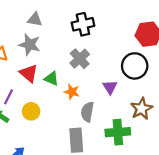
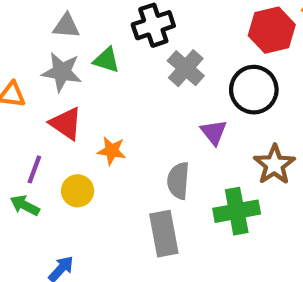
gray cross: (80, 59) -> (186, 68), moved
green triangle: (52, 79) -> (106, 60), moved
orange star: (72, 92) -> (112, 151), moved

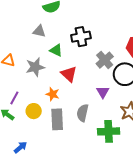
gray cross: (186, 68) -> (105, 60), moved
gray star: (62, 72) -> (35, 67), moved, turned -30
red triangle: (66, 123) -> (69, 74), moved
gray rectangle: (164, 234) -> (57, 119), moved

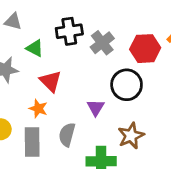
gray cross: (105, 60) -> (102, 43), moved
orange star: (53, 94) -> (38, 109), moved

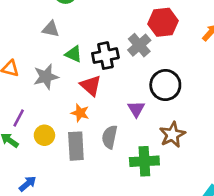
black cross: (69, 31) -> (105, 56), moved
red hexagon: (145, 49) -> (163, 22), moved

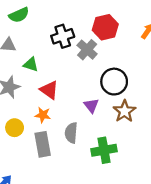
black cross: (105, 56) -> (63, 36), moved
yellow circle: (44, 135) -> (15, 128), moved
brown star: (172, 135) -> (125, 111), moved

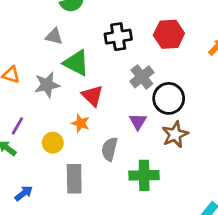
gray cross: (87, 50) -> (142, 77), moved
green triangle: (31, 64) -> (76, 63), size x1.5
yellow circle: (15, 128) -> (53, 143), moved
gray rectangle: (43, 144) -> (74, 179), moved

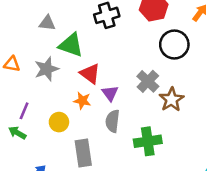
gray cross: (142, 77) -> (148, 81), moved
black circle: (169, 98) -> (174, 45), moved
purple triangle: (138, 122) -> (110, 93), moved

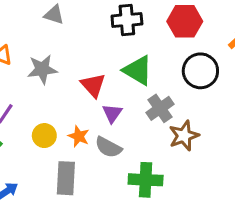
green triangle: (71, 45) -> (138, 70), moved
orange star: (82, 101) -> (79, 136), moved
gray semicircle: (112, 121) -> (108, 147), turned -80

